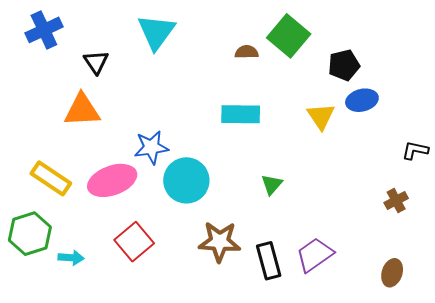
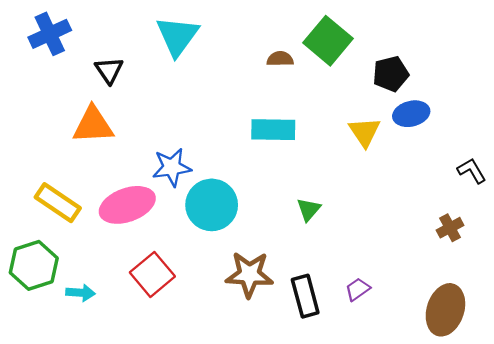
black L-shape: (415, 150) -> (472, 171), turned 48
purple trapezoid: (315, 255) -> (358, 289), size x0.6
brown ellipse: (392, 273) -> (445, 310), size x1.6

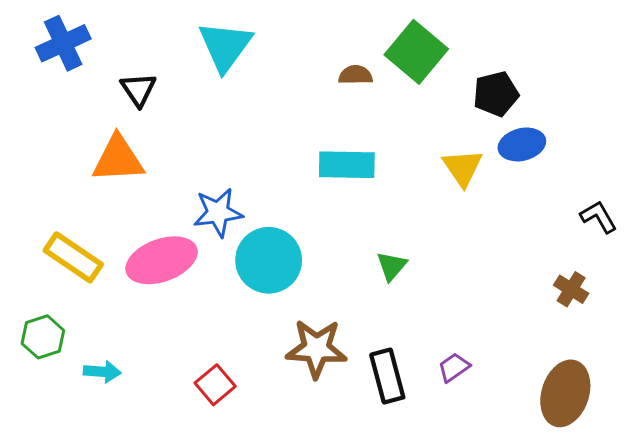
brown cross: (450, 228) -> (571, 289), turned -30
green hexagon: (34, 265) -> (43, 337), size x0.7
red square: (152, 274) -> (215, 385), moved, size x0.7

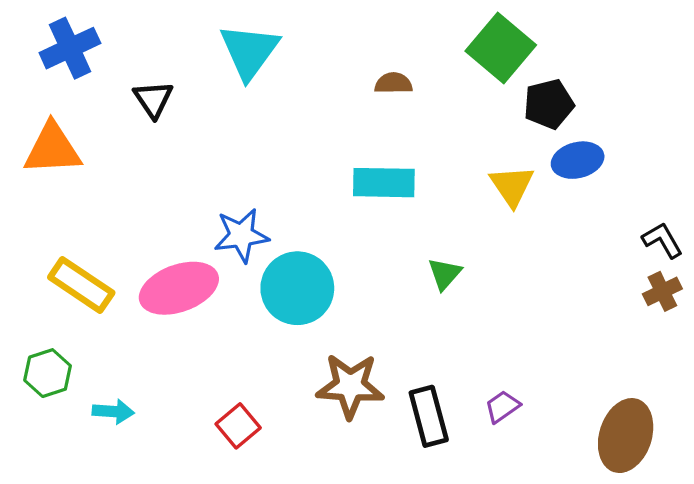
green square: (416, 52) -> (501, 48), moved
orange triangle: (118, 159) -> (52, 149), moved
green triangle: (392, 266) -> (445, 274), moved
brown cross: (571, 289) -> (662, 291), moved, turned 32

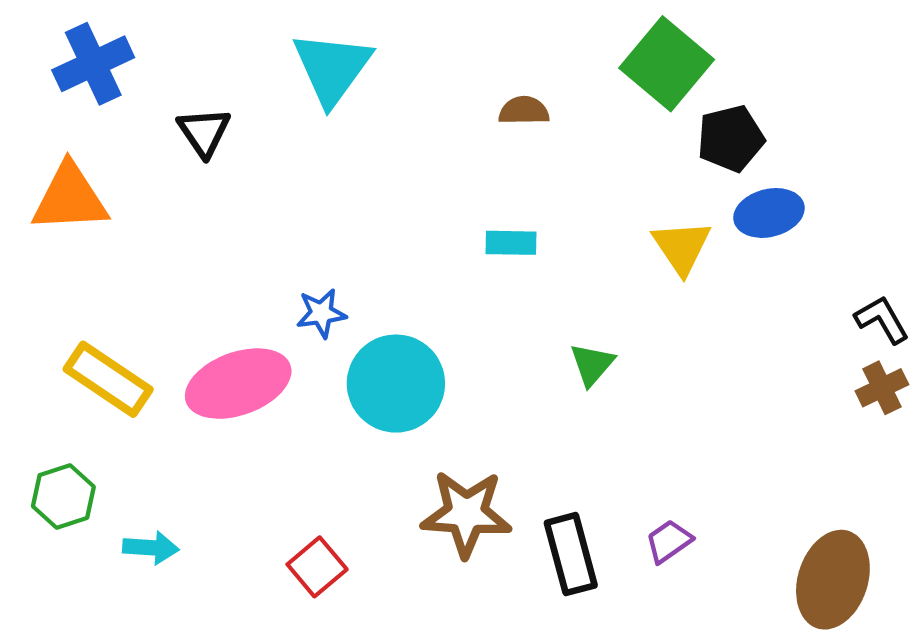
cyan rectangle: (384, 183) -> (511, 243), size x0.6
blue star: (241, 235) -> (321, 313), size x0.7

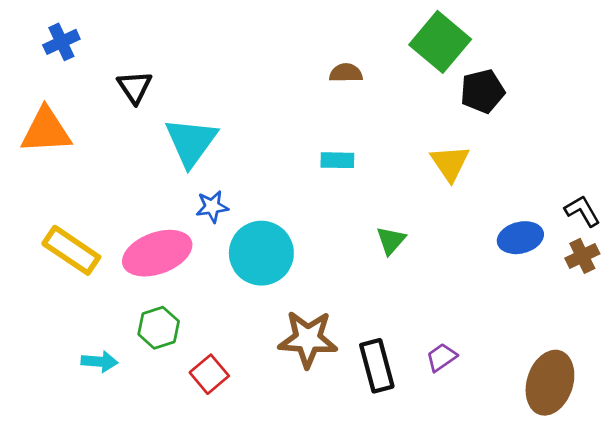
blue cross: (93, 64) -> (61, 42), size x0.7
cyan triangle: (332, 68) -> (191, 142), moved
blue ellipse: (769, 213) -> (520, 238), moved
green hexagon: (63, 497) -> (159, 328), moved

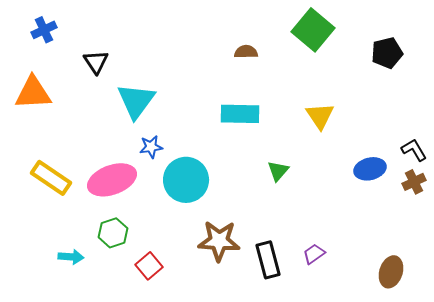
black pentagon: (482, 91) -> (387, 53), moved
cyan rectangle: (337, 160) -> (240, 114), size x1.6
brown ellipse: (550, 383) -> (391, 272), size x0.7

